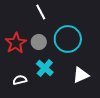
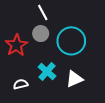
gray circle: (39, 42) -> (41, 34), moved
white triangle: (81, 75) -> (74, 79), moved

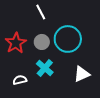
gray circle: (41, 34) -> (42, 42), moved
white triangle: (74, 79) -> (82, 74), moved

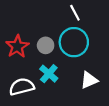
white line: (41, 12) -> (75, 13), moved
white semicircle: (20, 80) -> (22, 87), size x1.6

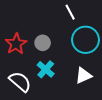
cyan circle: (74, 42) -> (86, 40), moved
white semicircle: (22, 87) -> (20, 82), turned 55

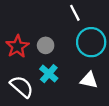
white triangle: (83, 76) -> (89, 80), turned 36

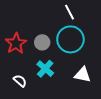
cyan circle: (91, 42) -> (70, 39), moved
white semicircle: (22, 87) -> (20, 81), size x0.6

